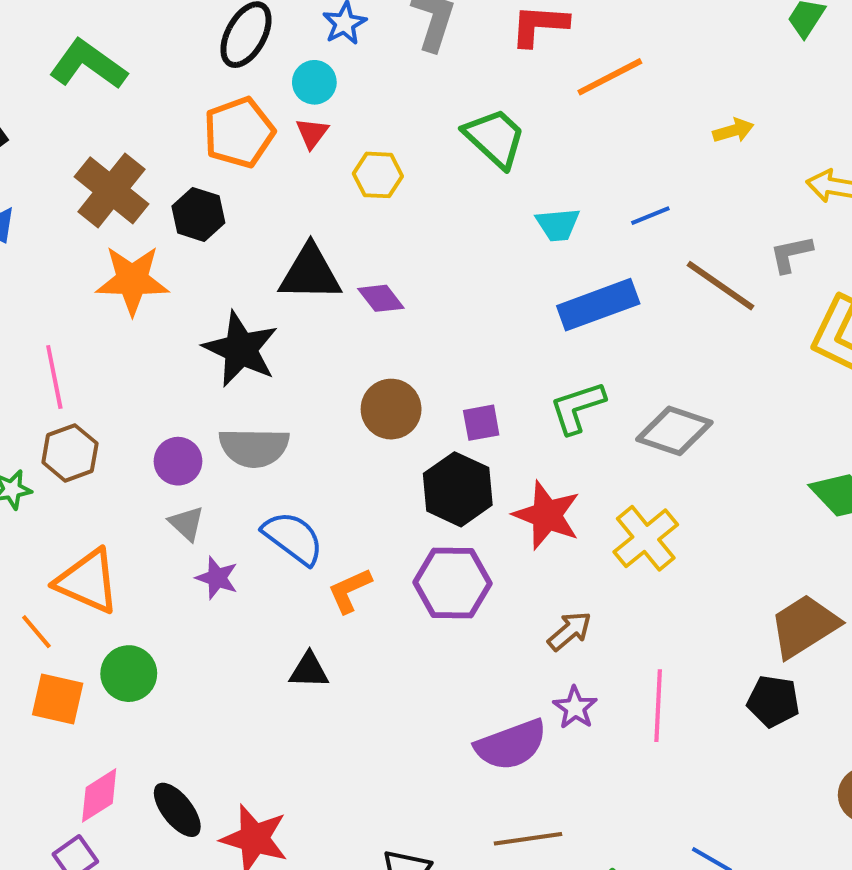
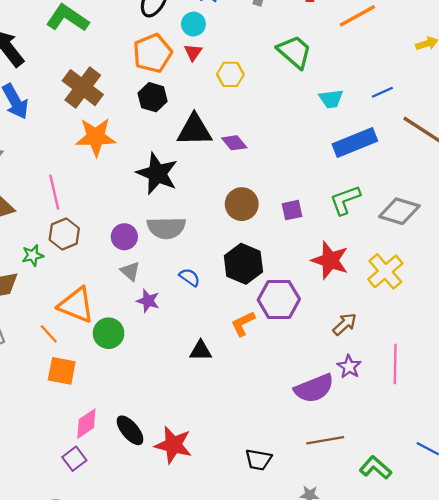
black hexagon: (198, 214) -> (153, 97), moved
black hexagon: (458, 489) -> (243, 264), moved
blue semicircle: (293, 538) -> (190, 277), size x0.6
orange L-shape: (350, 590) -> (243, 324), moved
green circle: (129, 674) -> (109, 333), moved

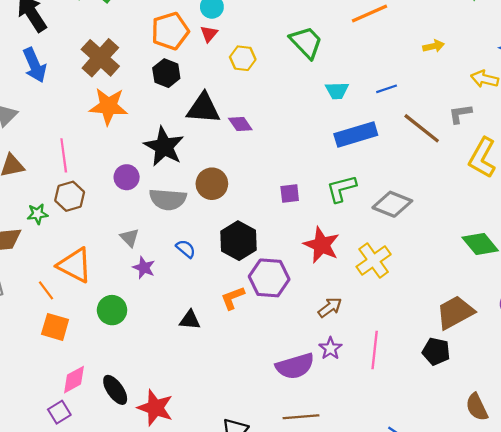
brown circle: (242, 204) -> (212, 184), moved
purple circle: (124, 237) -> (127, 177), moved
green circle: (109, 333) -> (112, 310), moved

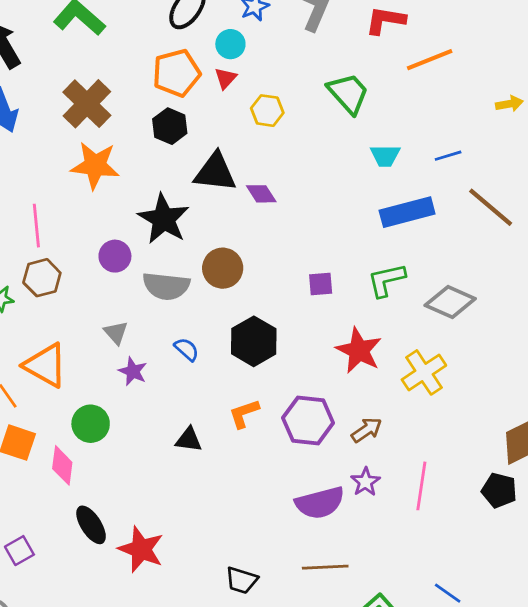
purple hexagon: (269, 278) -> (308, 420), moved
pink diamond: (74, 380) -> (62, 465), moved, turned -56

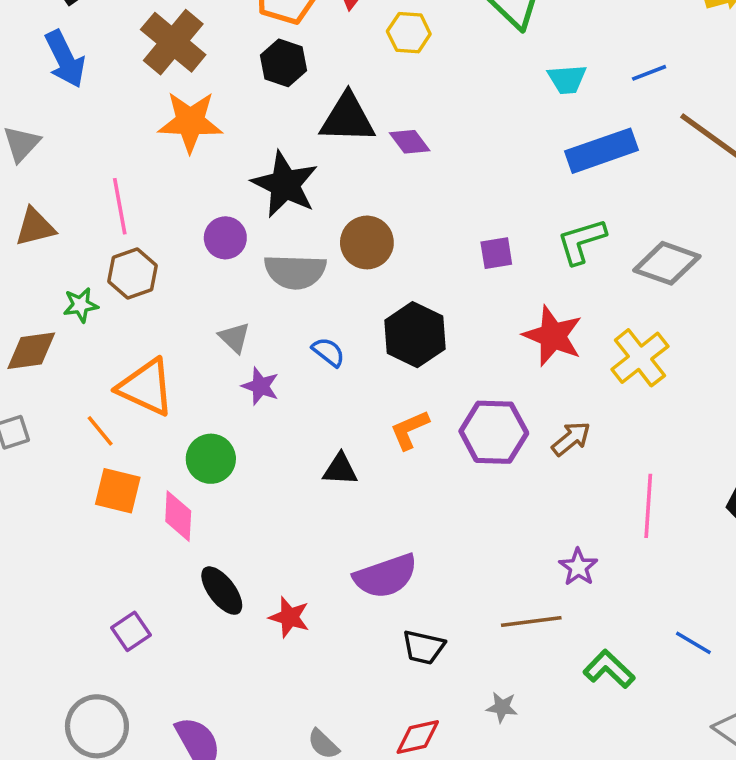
purple star: (365, 482) -> (578, 567), moved
purple semicircle: (320, 503) -> (386, 576), moved
red star: (141, 549) -> (289, 617), size x0.7

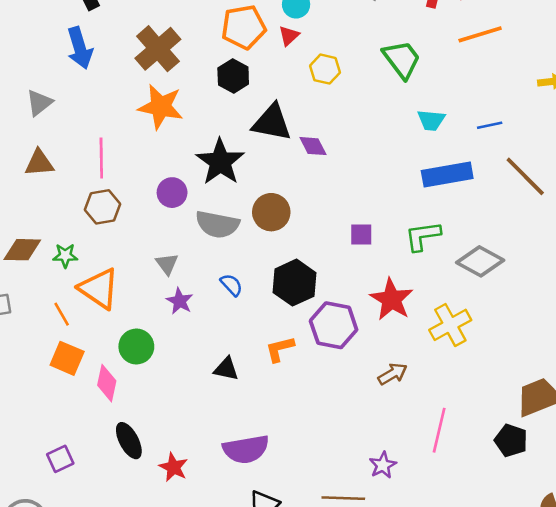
green star: (81, 305) -> (65, 256), moved
purple hexagon: (494, 432) -> (334, 325), moved

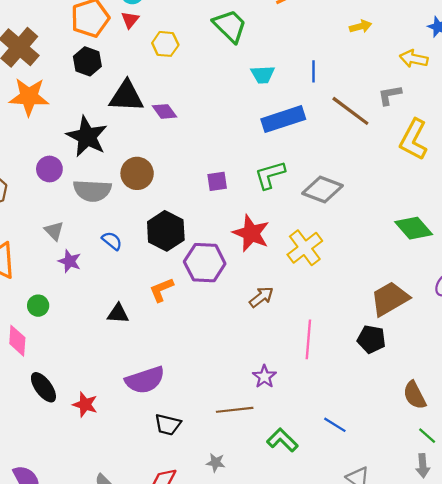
blue line: (490, 125) -> (314, 71), turned -70
green circle: (136, 346) -> (38, 306), size x0.7

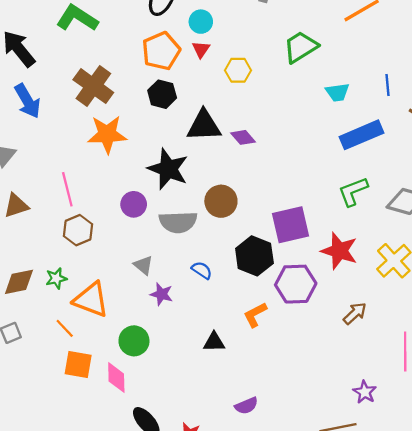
green trapezoid: (230, 26) -> (301, 47), turned -72
purple square: (217, 181) -> (291, 225), moved, size x1.8
green circle: (38, 306) -> (134, 341), size x1.4
purple semicircle: (145, 380) -> (246, 406), size x0.6

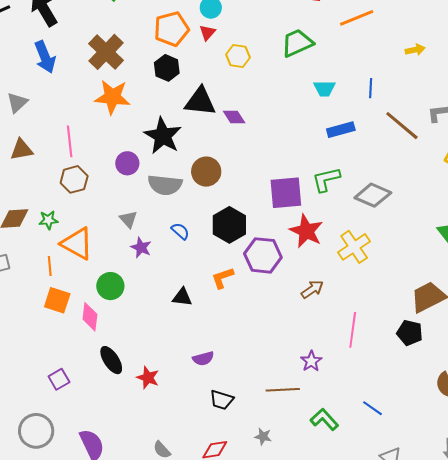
blue rectangle: (362, 135) -> (341, 130), size x0.7
purple square: (291, 225) -> (286, 193), moved
orange line: (65, 328) -> (50, 266), turned 30

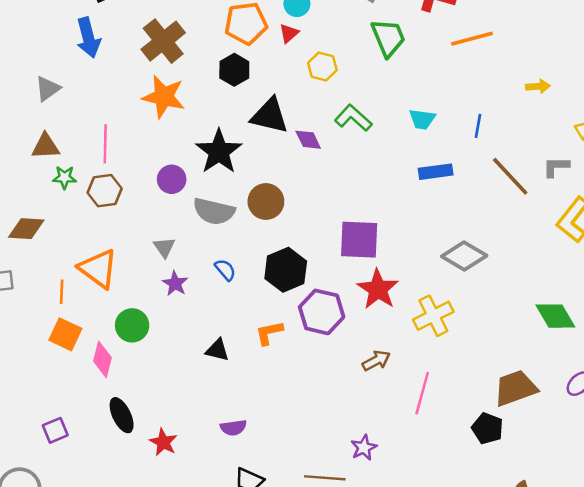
green trapezoid: (297, 43) -> (388, 38), moved, turned 84
green L-shape: (326, 179) -> (353, 118), moved, turned 48
green star: (48, 220) -> (65, 177), moved
pink line: (353, 330) -> (422, 393), moved

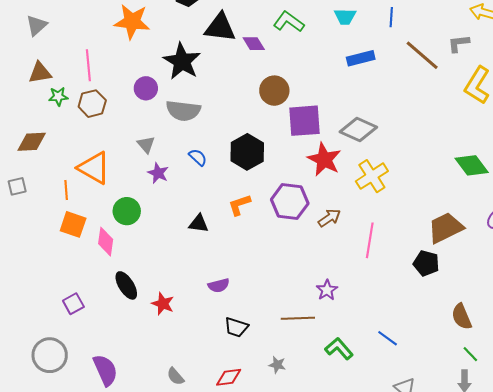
brown circle: (266, 202) -> (274, 91), moved
gray diamond: (464, 256) -> (358, 129), moved
purple hexagon: (322, 312) -> (290, 201), moved

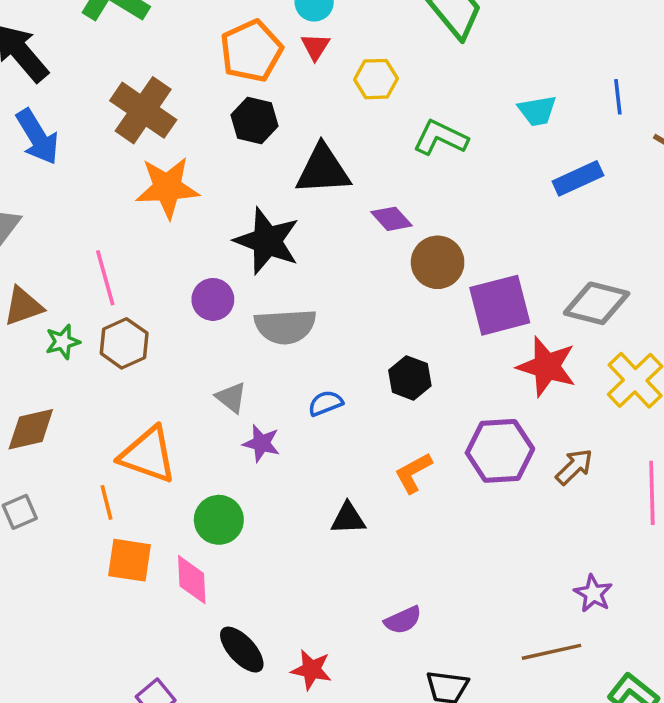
purple diamond: (254, 44) -> (391, 219), moved
black hexagon: (247, 152) -> (410, 378), size x0.7
blue semicircle: (198, 157) -> (326, 403), turned -54

